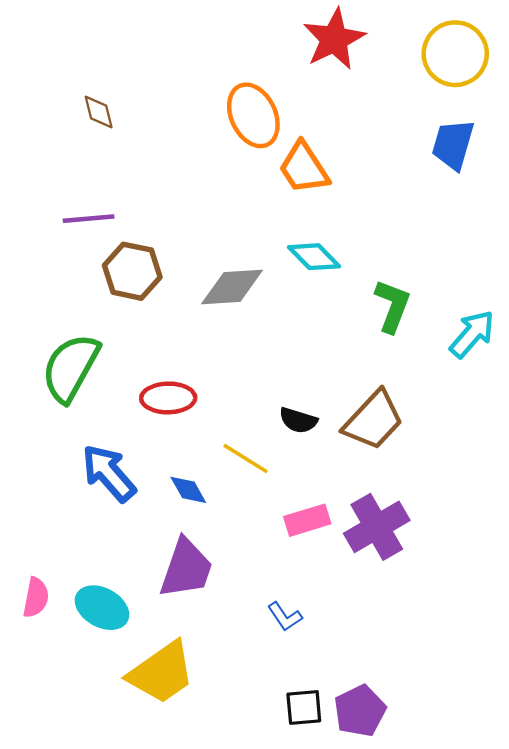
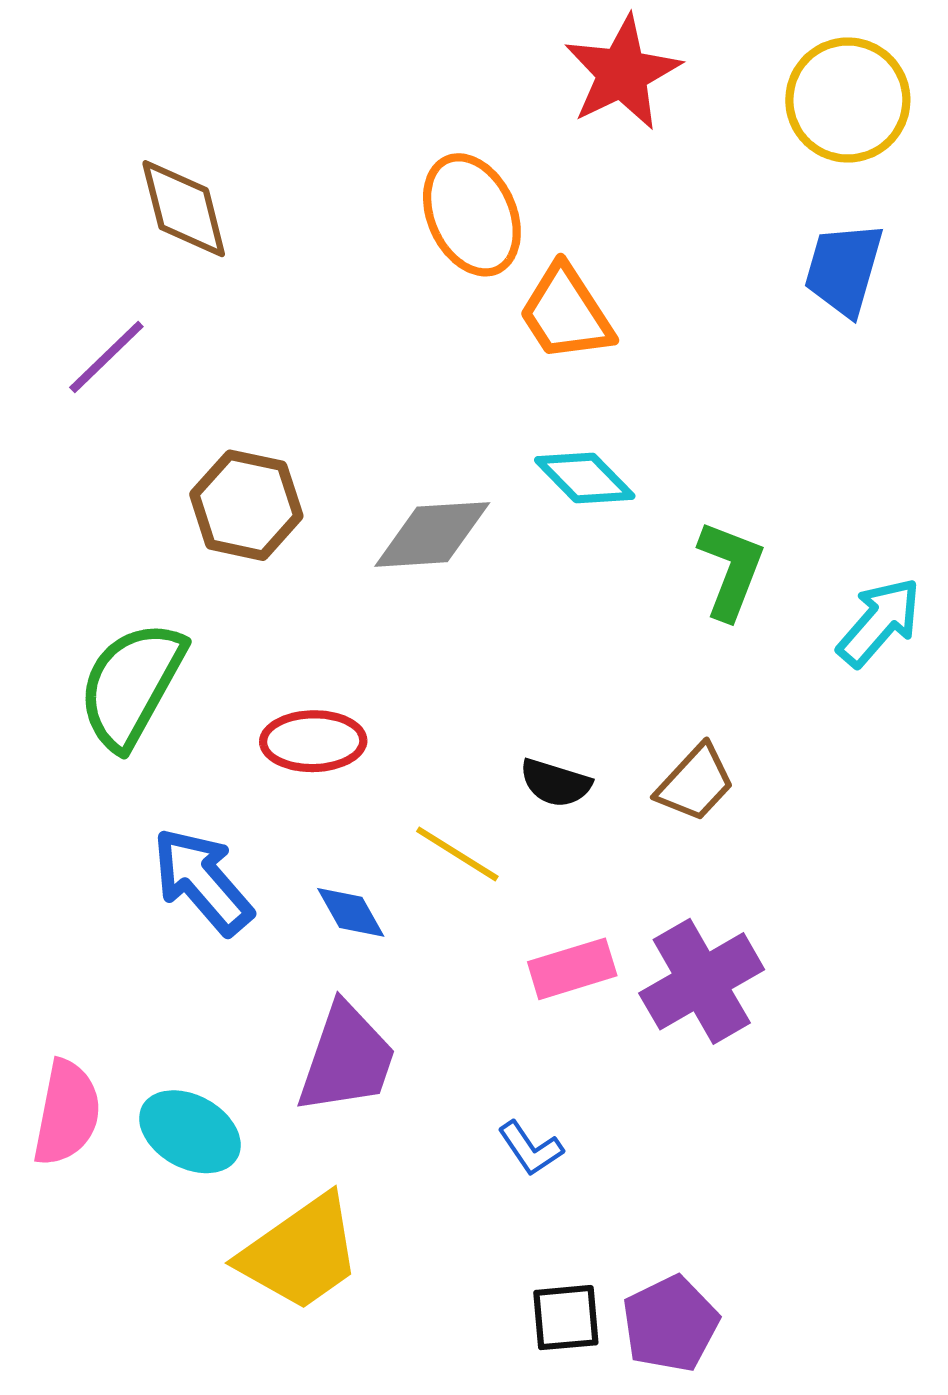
brown diamond: (99, 112) -> (184, 209), size x1.6
purple line: (89, 219) -> (106, 357), moved, turned -39
brown trapezoid: (373, 420) -> (695, 783), size x0.7
pink semicircle: (36, 598) -> (67, 1113), size x1.4

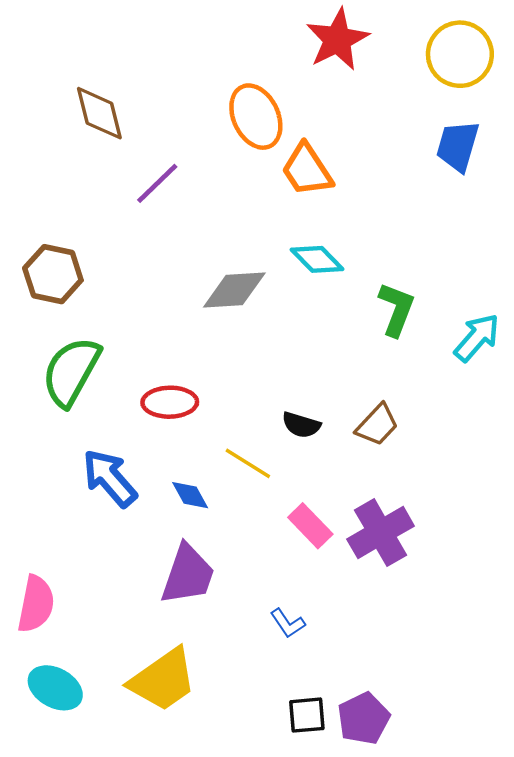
purple line: (106, 357) -> (157, 183), moved
brown hexagon: (246, 505) -> (53, 274), moved
pink rectangle: (572, 969) -> (310, 526), turned 63
cyan ellipse: (190, 1132) -> (55, 688), moved

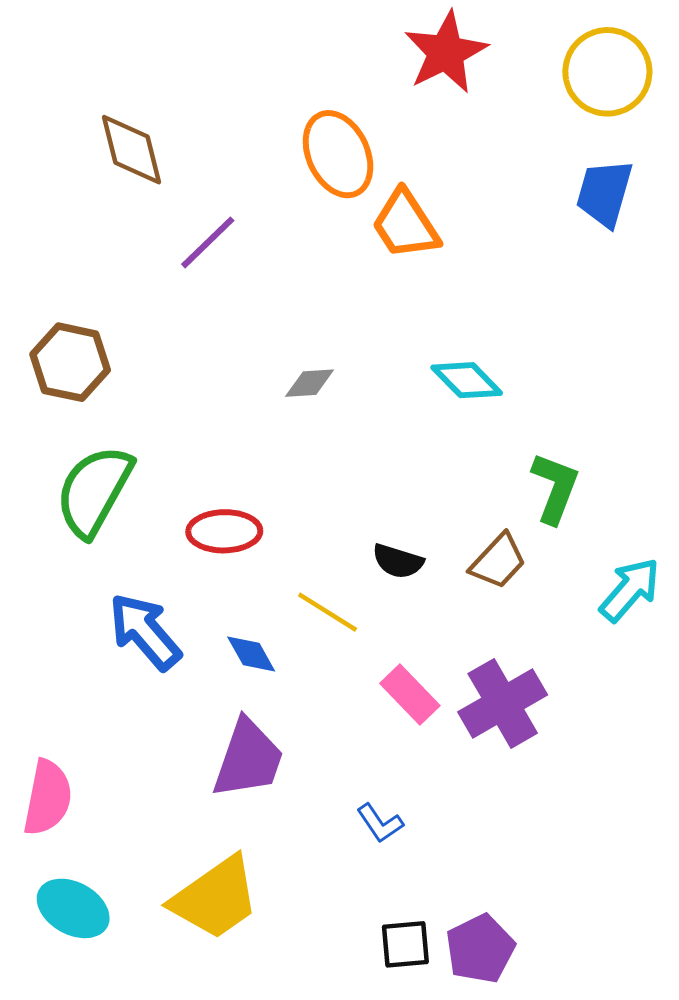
cyan diamond: (317, 259) -> (467, 380), moved
gray diamond: (234, 290) -> (310, 383), size x0.6
green L-shape: (396, 309) -> (555, 488), moved
cyan arrow: (477, 338) -> (630, 590), moved

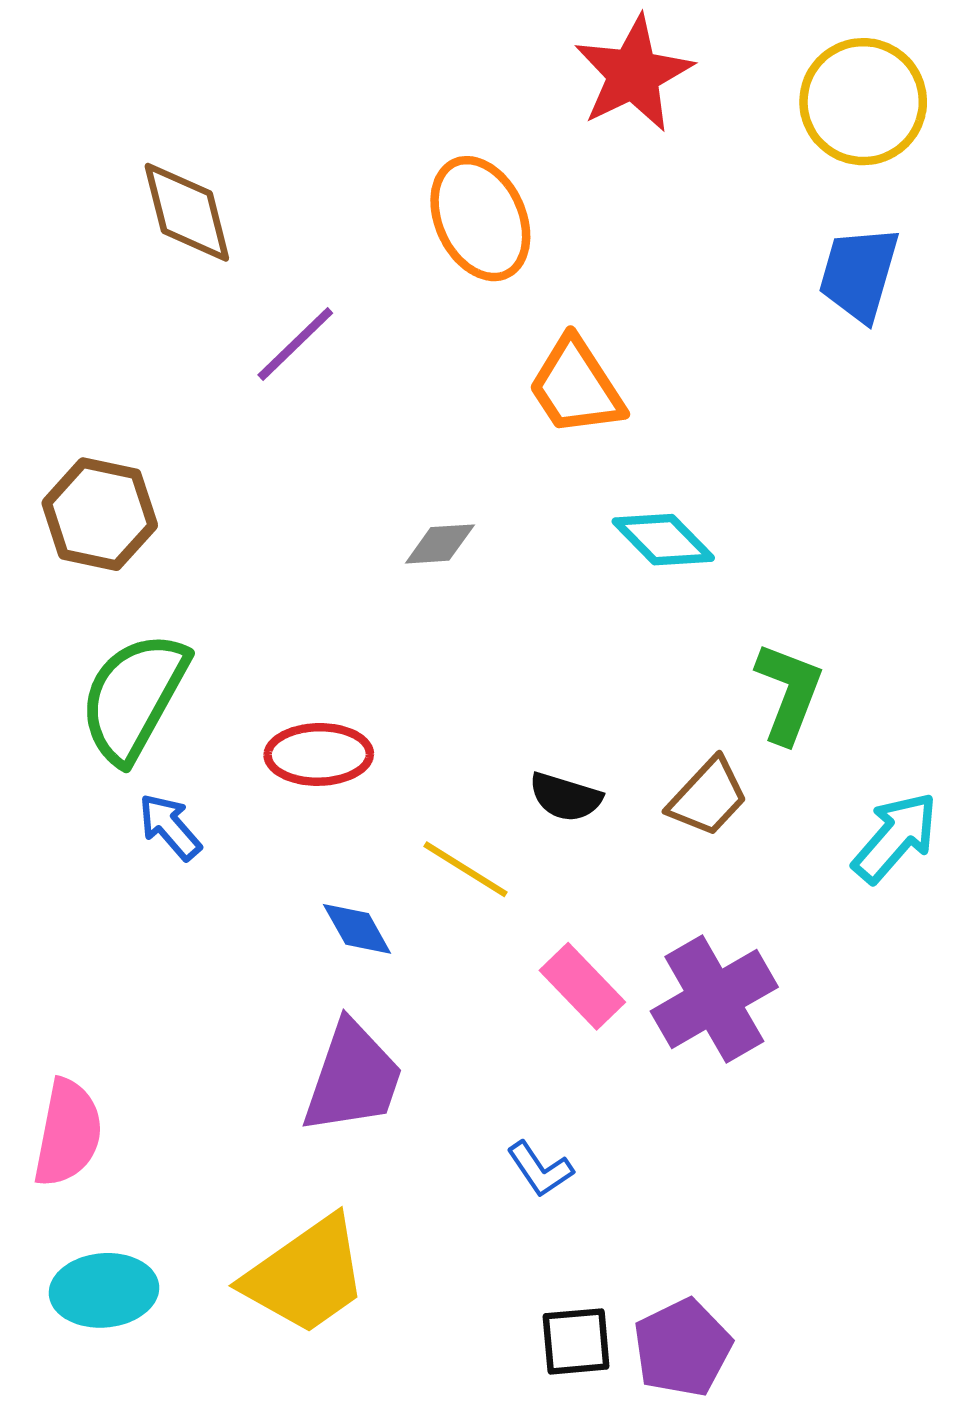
orange trapezoid: (405, 224) -> (576, 387), moved
blue arrow: (145, 632) -> (170, 827), moved, size x0.6
cyan ellipse: (73, 908) -> (104, 1290), turned -34

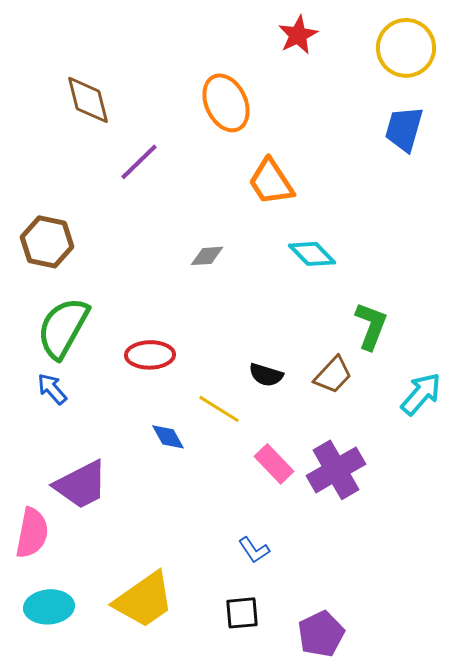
red star: (633, 74) -> (298, 35), size x0.7
blue arrow: (170, 827) -> (52, 389), moved
purple trapezoid: (353, 1078) -> (81, 485), moved, turned 44
black square: (576, 1341) -> (242, 613), moved

